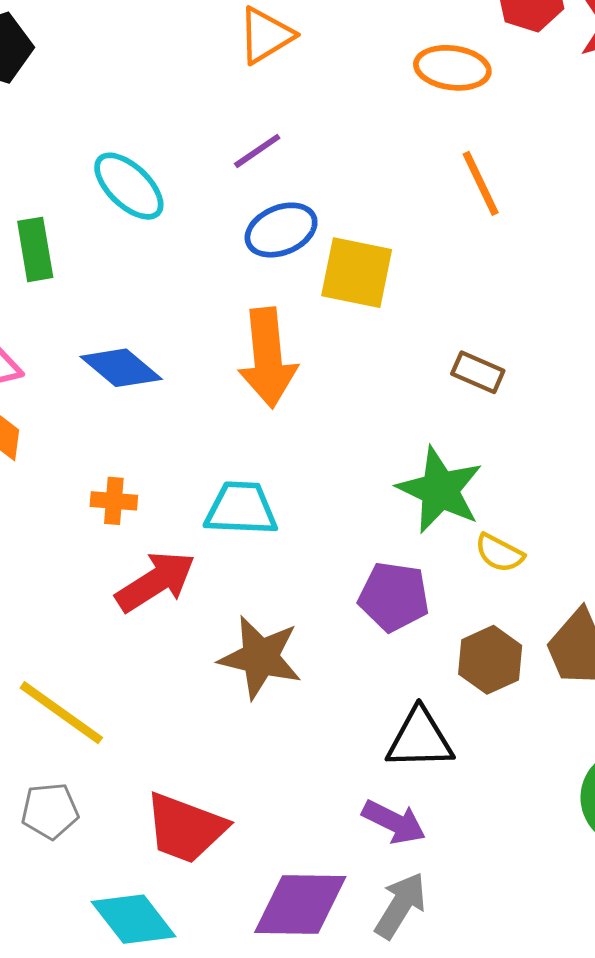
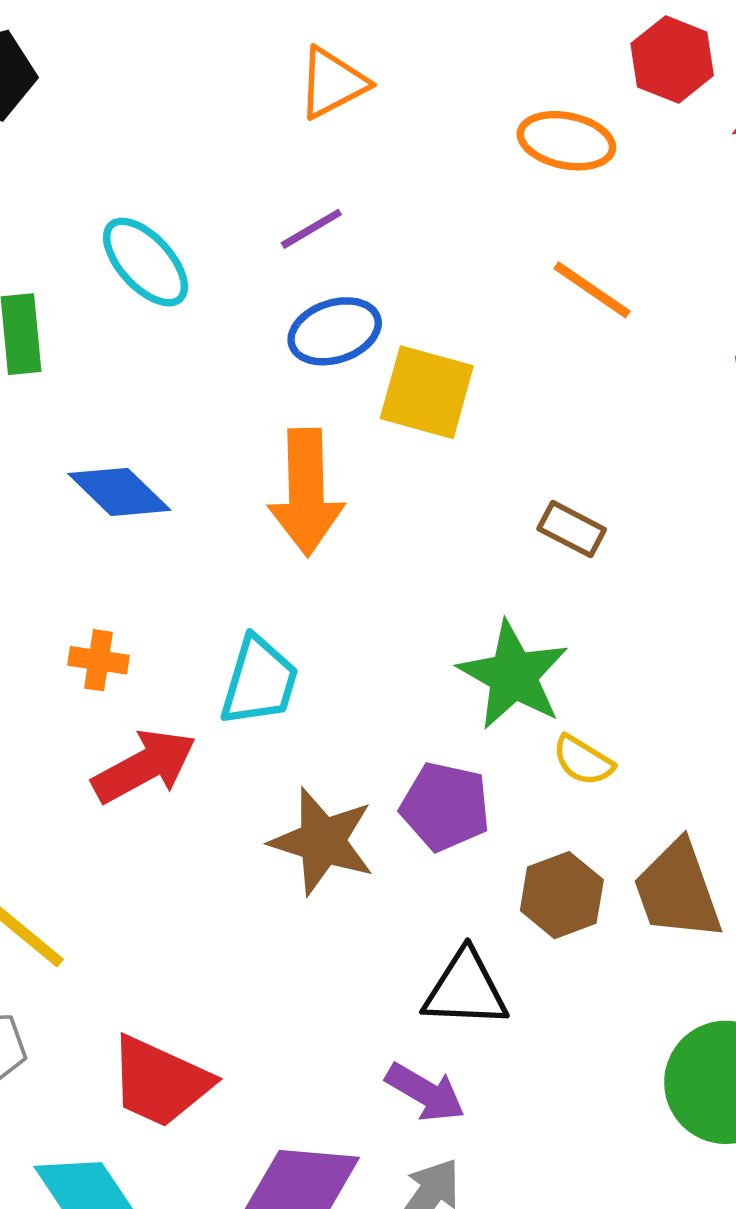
orange line: (481, 183) -> (592, 290), turned -34
cyan trapezoid: (241, 509) -> (259, 681), turned 100
brown star: (260, 657) -> (322, 841), moved

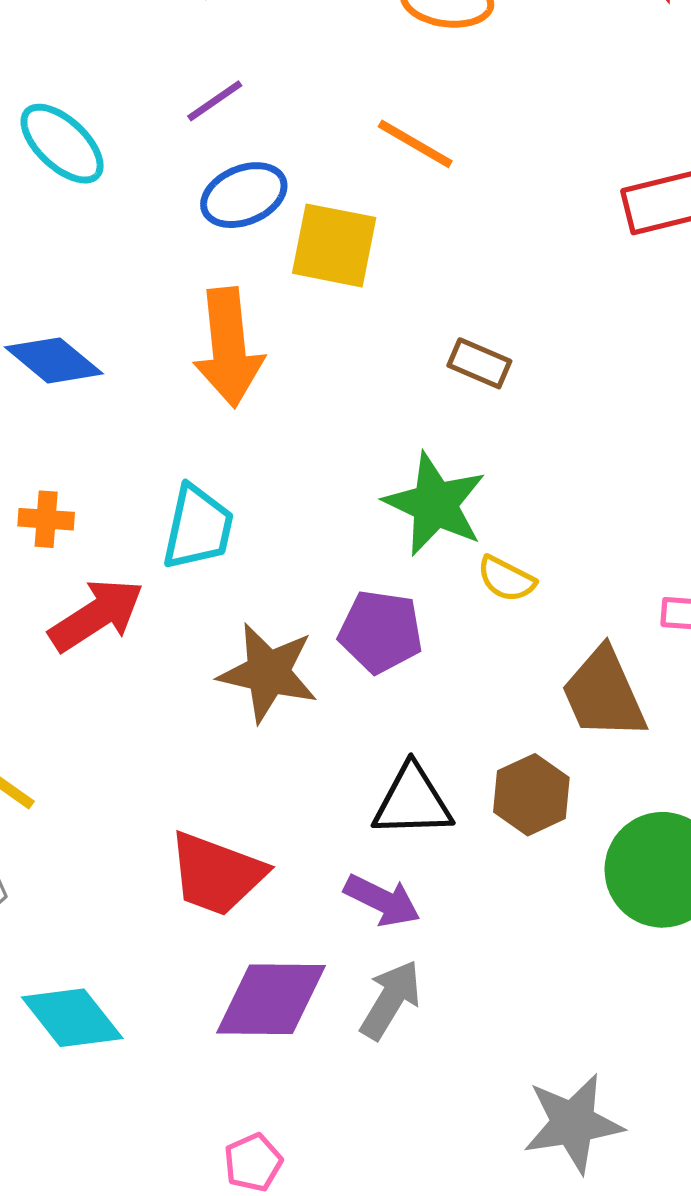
orange line: (592, 290) -> (415, 144), moved
brown hexagon: (562, 895) -> (531, 795), moved
red trapezoid: (160, 1082) -> (216, 874), moved

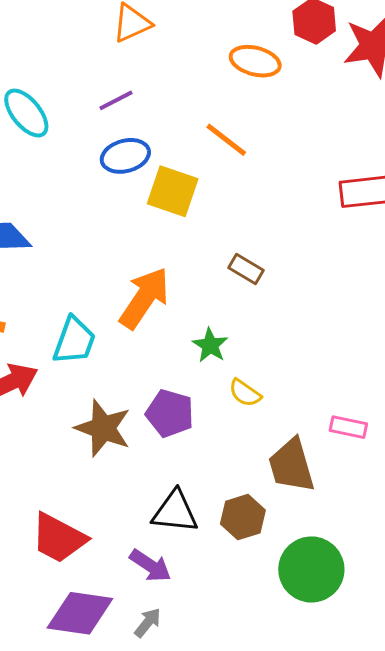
orange arrow: (229, 347) -> (144, 298), moved, turned -148
green star: (435, 504) -> (210, 345), size x0.6
gray arrow: (390, 1000) -> (148, 623), size x0.7

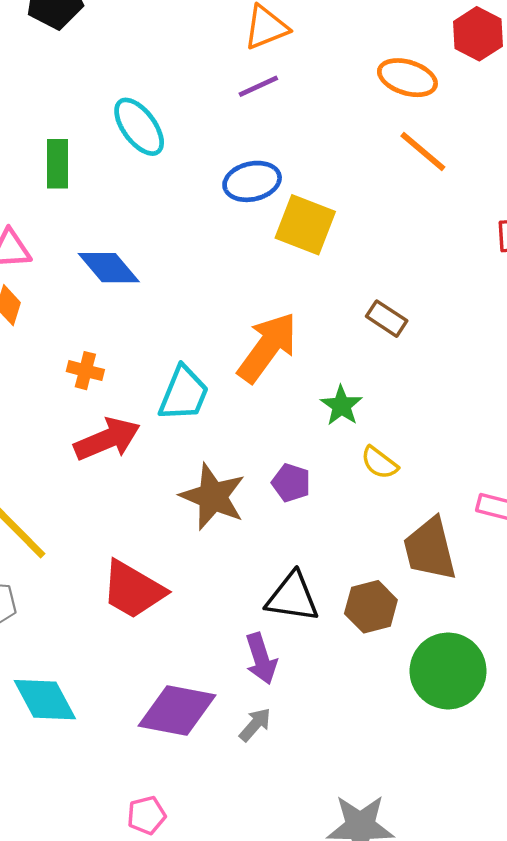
purple line: (116, 100) -> (258, 86), moved
orange line: (226, 140) -> (423, 151), moved
purple pentagon: (170, 413) -> (291, 483), size x0.7
red trapezoid: (59, 538) -> (133, 590), moved
purple arrow: (150, 566) -> (261, 659), turned 36

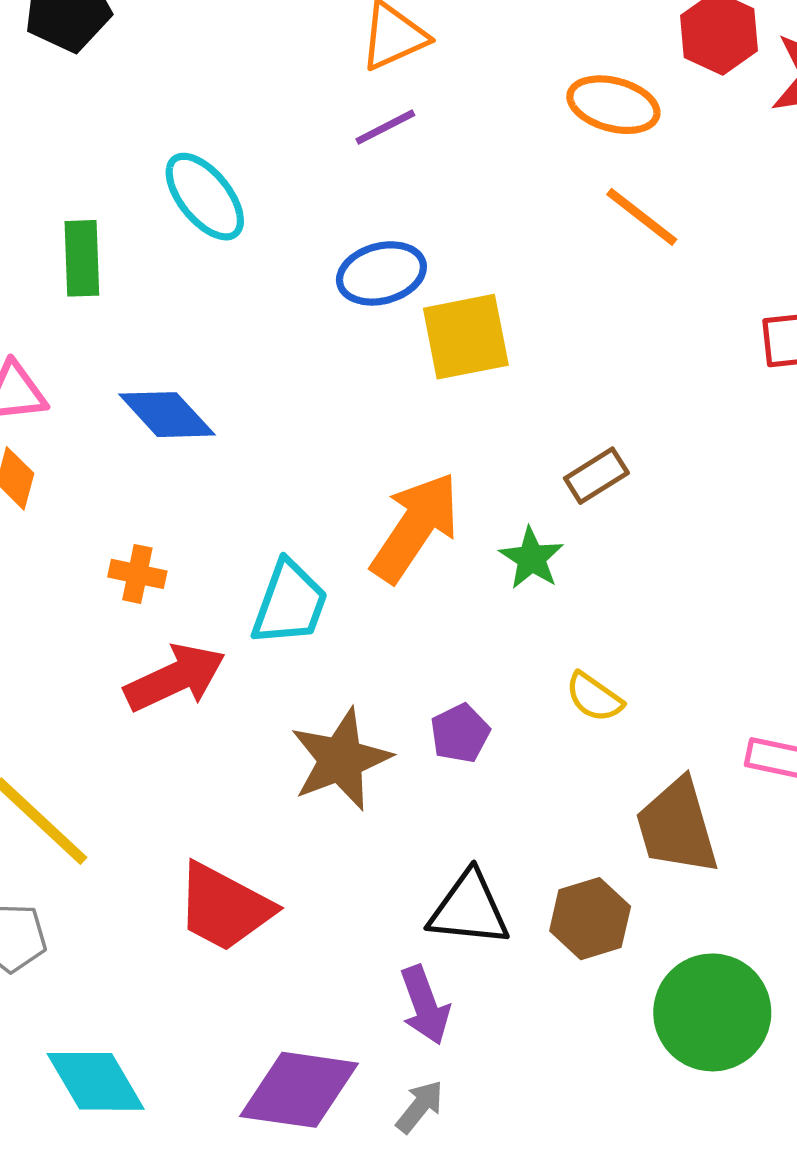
yellow square: (305, 225) -> (466, 337), turned -30
brown rectangle: (387, 319) -> (596, 476), turned -63
green star: (341, 406) -> (531, 558), moved
purple pentagon: (291, 483) -> (460, 733), turned 30
brown star: (213, 497) -> (341, 759), turned 30

